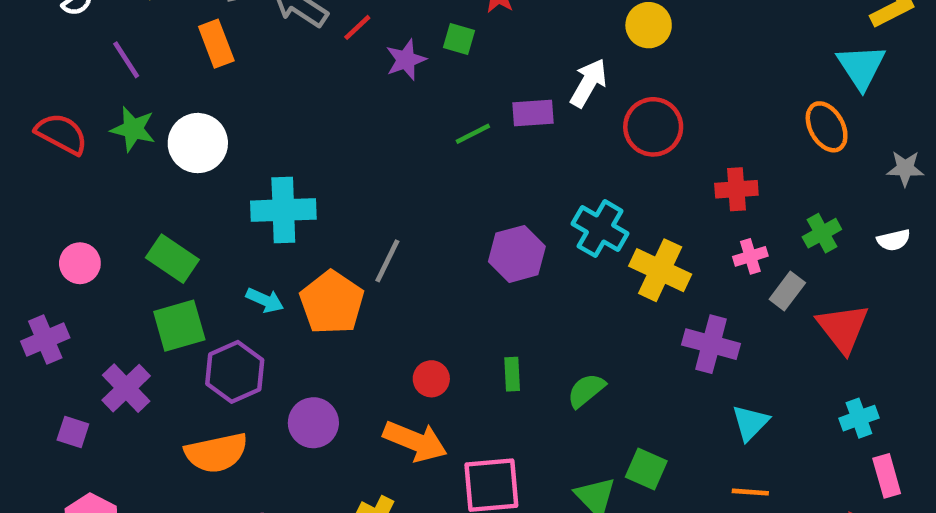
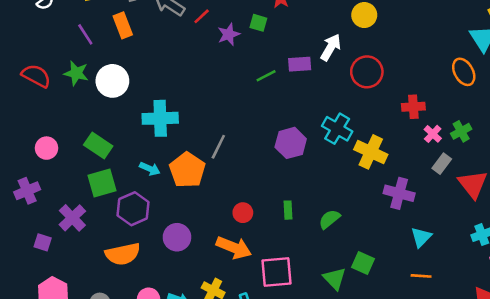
purple line: (126, 60) -> (85, 34), moved
pink cross: (750, 256) -> (433, 134), moved, turned -30

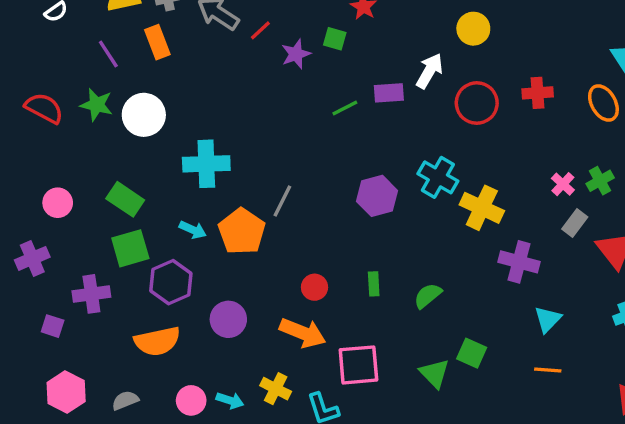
red cross: (413, 107) -> (538, 93), moved
purple cross: (72, 218) -> (91, 294), turned 36

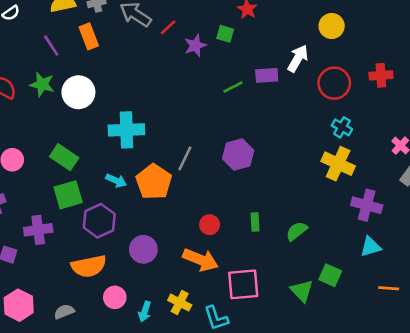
cyan cross: (438, 177) -> (342, 127), moved, size x0.7
purple hexagon: (377, 196) -> (238, 155), moved
cyan triangle: (548, 319) -> (371, 247), moved, turned 30
pink circle: (191, 400) -> (115, 297), moved
cyan arrow: (230, 400) -> (145, 312), turned 90

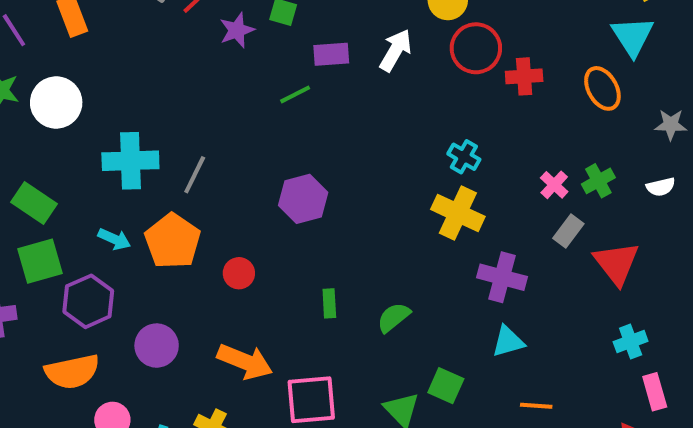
purple rectangle: (267, 75) -> (331, 54), moved
red circle: (334, 83) -> (476, 48), moved
gray line: (185, 158) -> (195, 175), moved
red circle: (210, 225) -> (239, 273), moved

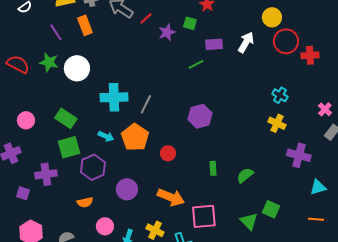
yellow cross: (458, 213) -> (277, 123), size x0.7
cyan triangle: (508, 341) -> (318, 187), moved
orange semicircle: (72, 372) -> (85, 202), size x0.6

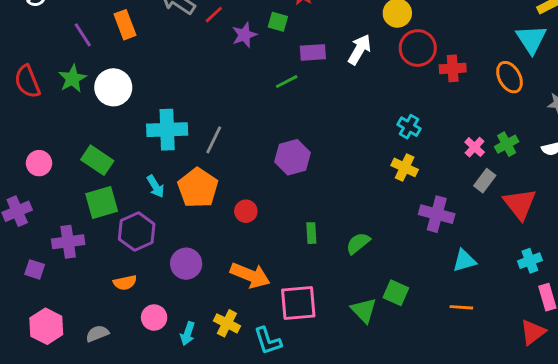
green star: (49, 62) -> (72, 79), turned 30
red semicircle: (18, 64) -> (27, 82), turned -140
cyan arrow: (106, 136) -> (156, 186), turned 35

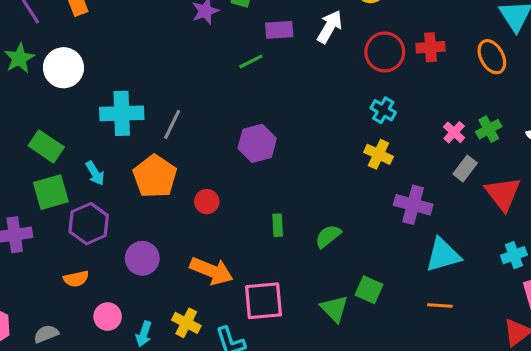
red circle: (418, 48) -> (385, 52), moved
cyan arrow: (156, 186) -> (95, 173), moved
cyan triangle: (464, 261) -> (443, 255), size x1.4

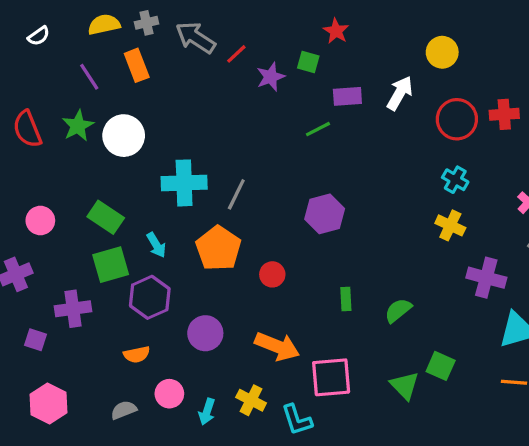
gray semicircle: (46, 334) -> (124, 410), moved

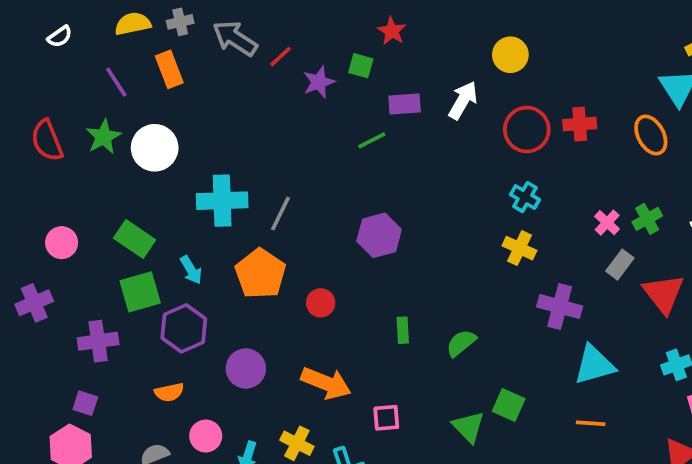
purple square: (35, 340) -> (85, 403), moved
pink square: (331, 377) -> (386, 418), size x0.6

